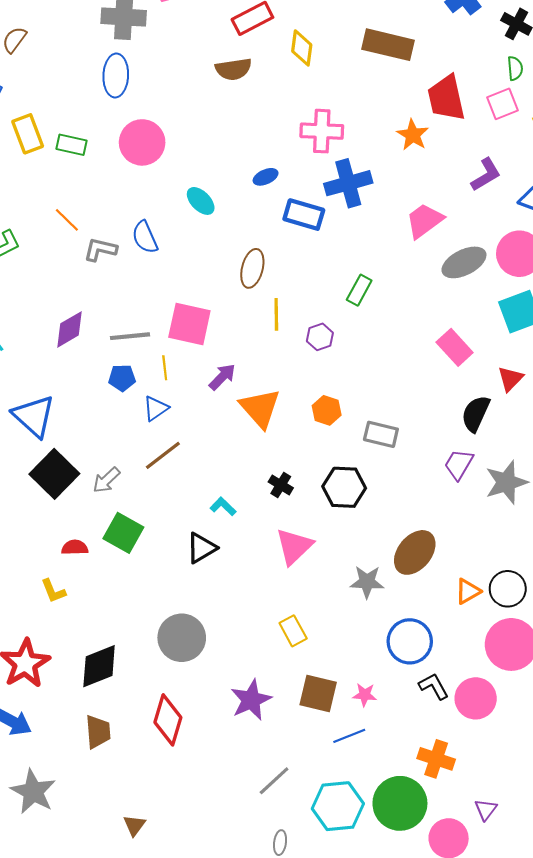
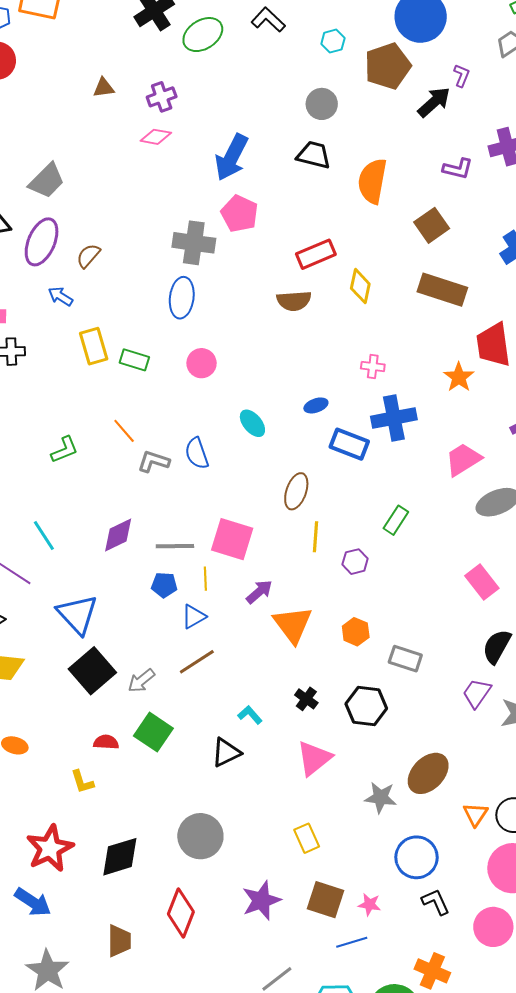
pink cross: (322, 131) -> (373, 366), size x0.6
pink circle: (142, 142) -> (202, 363), size x0.7
orange triangle: (468, 591) -> (475, 814), turned -32
pink circle: (476, 698) -> (493, 927), moved
brown trapezoid: (98, 732) -> (119, 941), moved

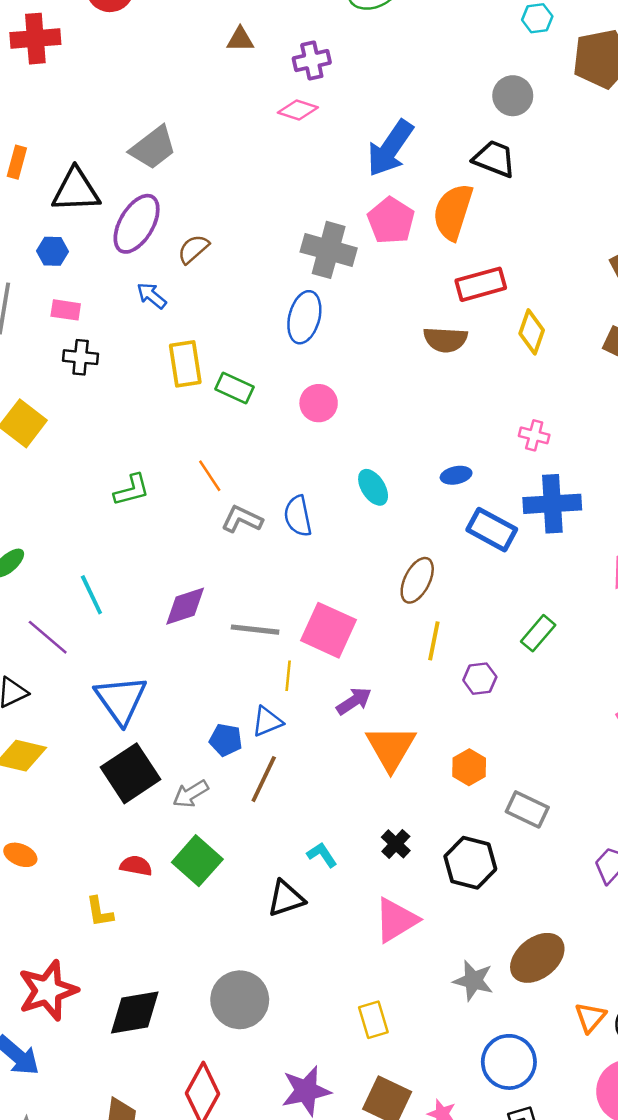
orange semicircle: (372, 181) -> (453, 212), moved
blue pentagon: (164, 585) -> (226, 740), moved
brown line: (197, 662) -> (264, 779), turned -39

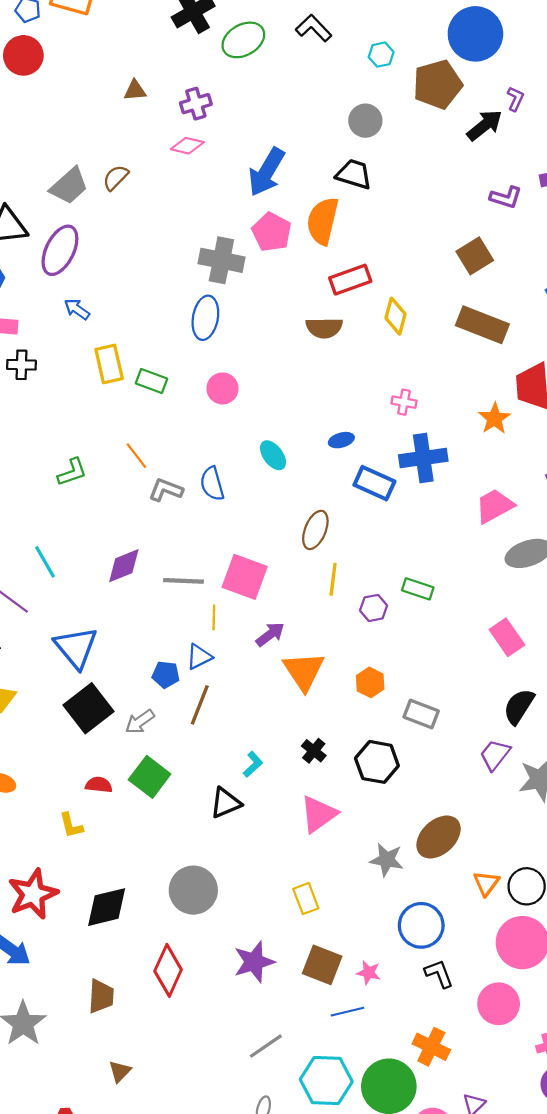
brown semicircle: (193, 249) -> (116, 178), moved
green rectangle: (538, 633) -> (418, 589), moved, turned 72
cyan L-shape: (322, 855) -> (253, 764), turned 85

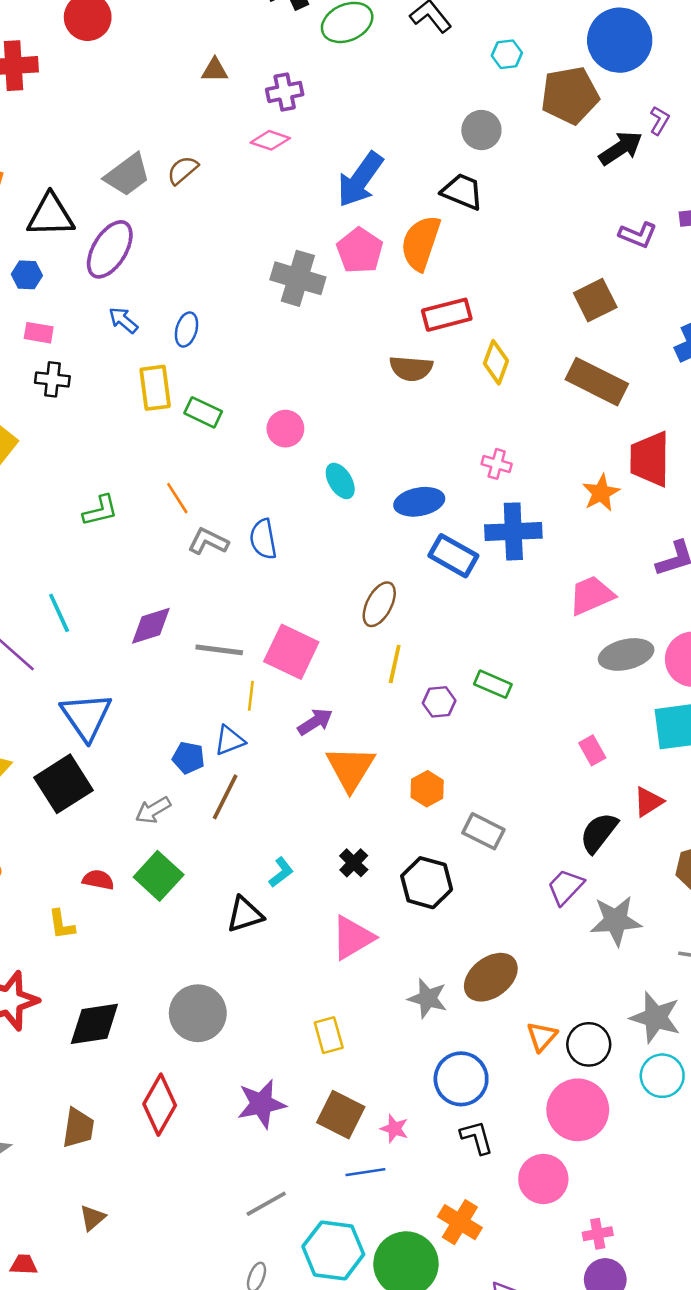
blue ellipse: (205, 318) -> (187, 330), moved, size x0.7
blue ellipse: (341, 440) -> (419, 502), size x1.6
cyan ellipse: (273, 455) -> (340, 481), moved
pink rectangle: (507, 637) -> (592, 750), size x0.7
black square: (88, 708) -> (64, 784), moved

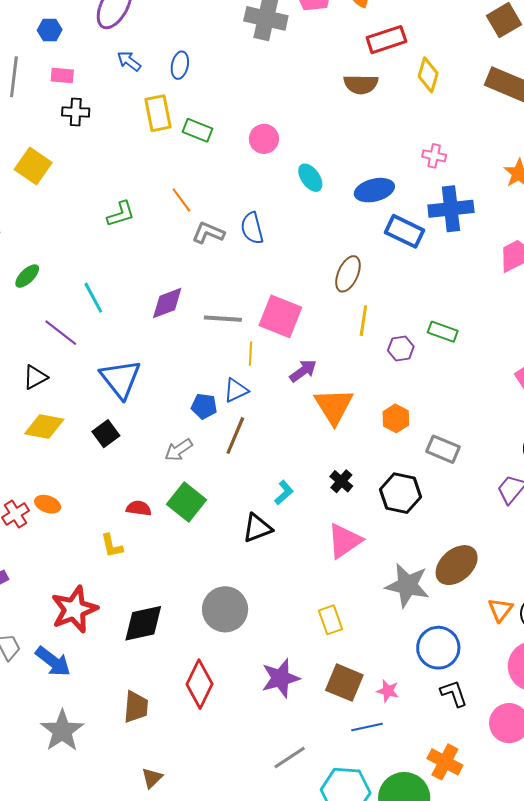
black square: (64, 784) -> (106, 434), size x0.6
gray star: (428, 998) -> (407, 585), size x1.4

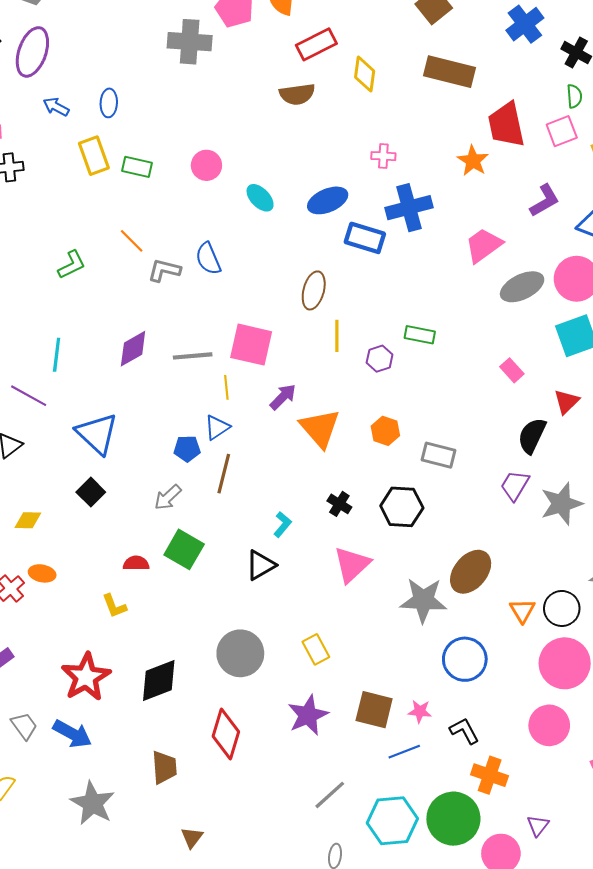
cyan line: (93, 298) -> (57, 355), turned 44
yellow diamond: (44, 426) -> (28, 520), moved, size x0.7
yellow rectangle: (331, 620) -> (316, 649), moved
black L-shape: (454, 693) -> (464, 731), moved

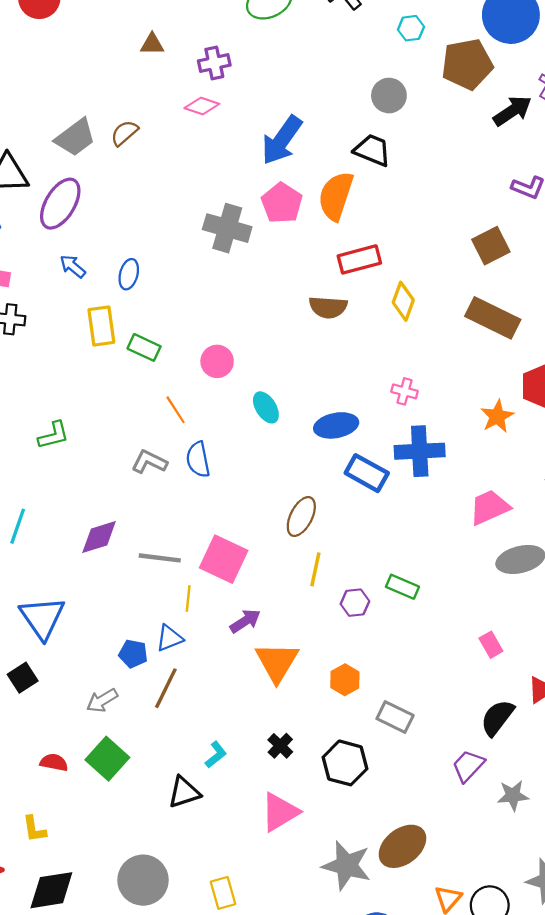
orange line: (132, 241) -> (176, 410), moved
gray star: (561, 504) -> (513, 795), size x0.7
yellow L-shape: (114, 606) -> (34, 829), moved

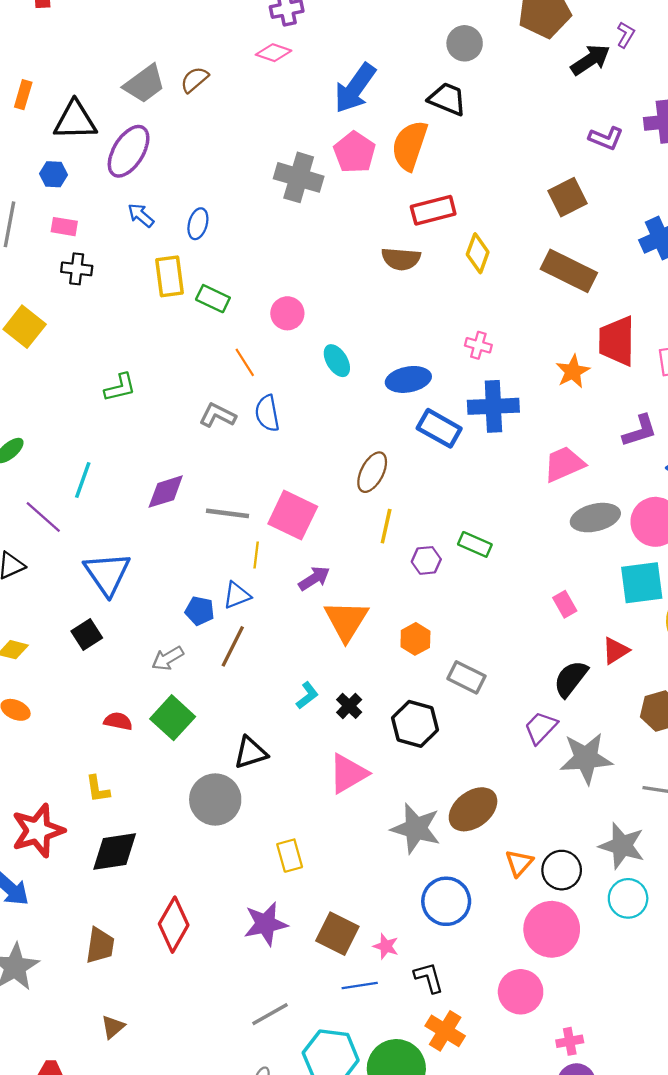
cyan L-shape: (216, 755) -> (307, 695), moved
gray star: (513, 795) -> (586, 758), size x1.6
gray circle: (143, 880) -> (215, 799), moved

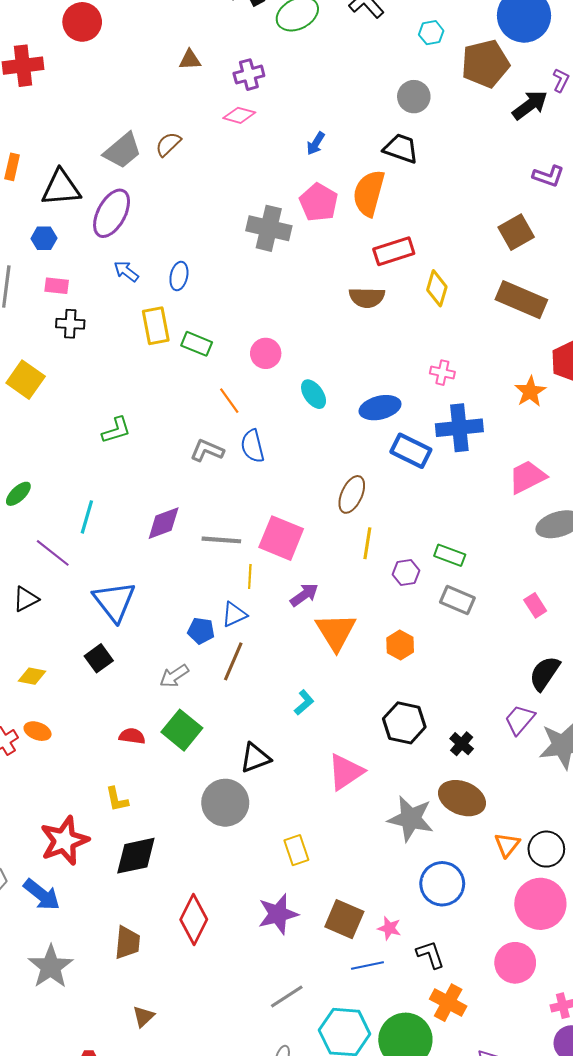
blue arrow: (355, 88) -> (316, 143), size x0.5
gray rectangle: (466, 677) -> (457, 600), moved
black cross: (349, 706) -> (462, 744), moved
brown ellipse: (473, 809) -> (462, 798), turned 63

